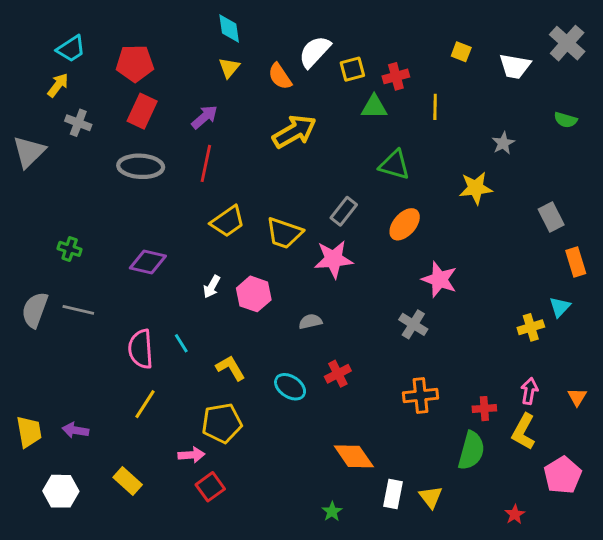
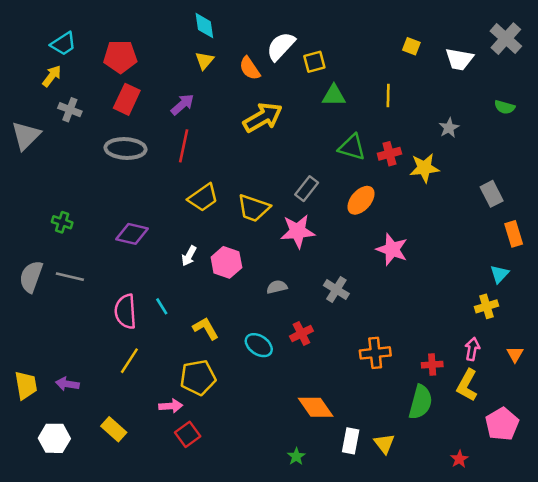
red cross: (396, 76) -> (389, 154), moved
gray cross: (413, 324) -> (336, 290), moved
yellow cross: (531, 327) -> (486, 306), moved

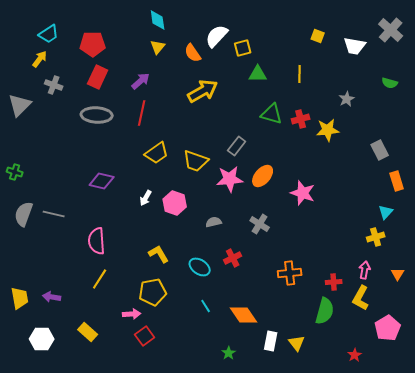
orange ellipse: (361, 200) -> (263, 176), moved
green cross: (62, 222) -> (15, 172), moved
cyan line: (162, 306) -> (206, 306), moved

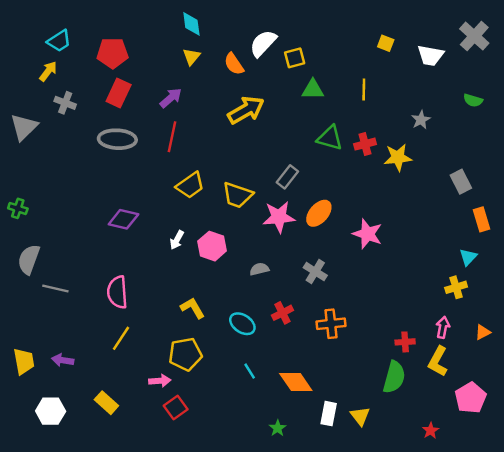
gray line: (54, 214) -> (55, 289), moved
orange cross: (290, 273) -> (331, 324), moved
orange triangle: (398, 274) -> (483, 332), turned 32

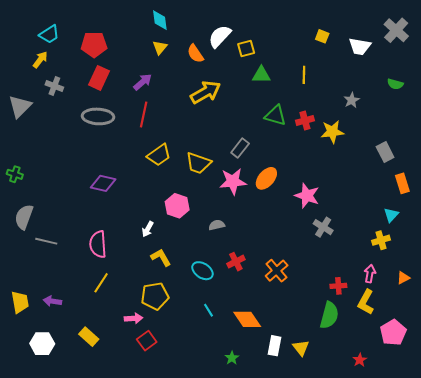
white arrow: (177, 240) -> (148, 229), moved
gray cross: (315, 272) -> (323, 227), moved
orange cross: (331, 324) -> (277, 271), turned -35

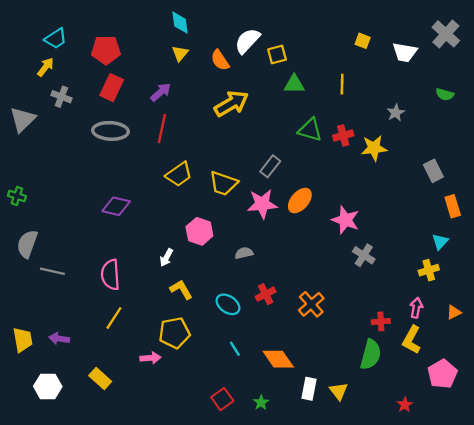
red square: (147, 341) -> (222, 399), moved

